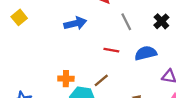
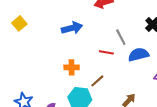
gray line: (126, 22) -> (121, 37), moved
orange cross: (66, 79) -> (72, 67), moved

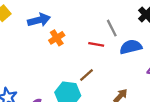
blue arrow: (72, 28) -> (39, 20), moved
orange cross: (72, 67) -> (57, 38), moved, turned -32

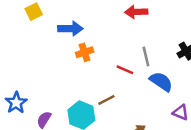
blue semicircle: (131, 47) -> (161, 82), turned 35

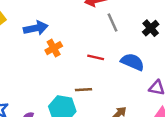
gray line: (146, 56) -> (112, 22), moved
brown line: (106, 100) -> (84, 90), turned 35

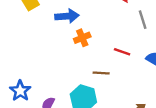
brown line: (84, 90) -> (101, 73), moved

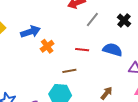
gray line: (143, 20) -> (92, 20), turned 70

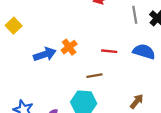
gray line: (92, 20) -> (135, 15), moved, turned -49
blue arrow: (31, 32) -> (45, 54), moved

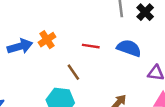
brown line: (94, 76) -> (73, 72), turned 63

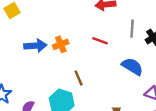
red line: (91, 46) -> (100, 41), moved

